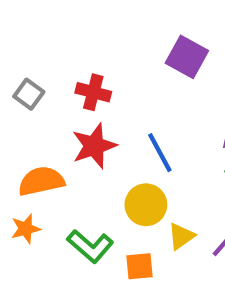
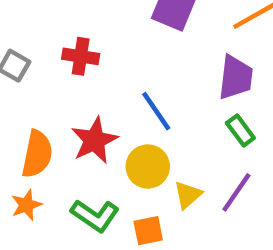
red star: (94, 146) -> (94, 140), moved
orange semicircle: (41, 181) -> (37, 154), turned 120

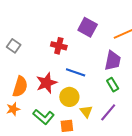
red cross: (81, 56) -> (59, 46), moved
blue line: (156, 111) -> (76, 72), turned -42
yellow triangle: (188, 195) -> (86, 111), turned -32

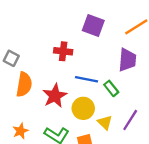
green rectangle: (113, 85) -> (111, 88), moved
orange semicircle: (20, 87) -> (24, 84), moved

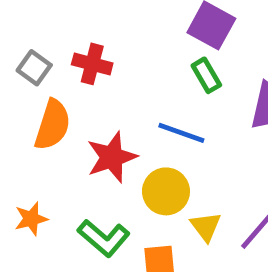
red cross: (63, 51) -> (92, 64), moved
green rectangle: (111, 88) -> (206, 75), moved

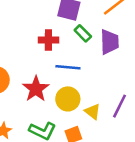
red cross: (92, 64) -> (48, 40), moved
green rectangle: (206, 75) -> (83, 33), moved

